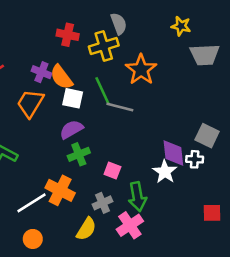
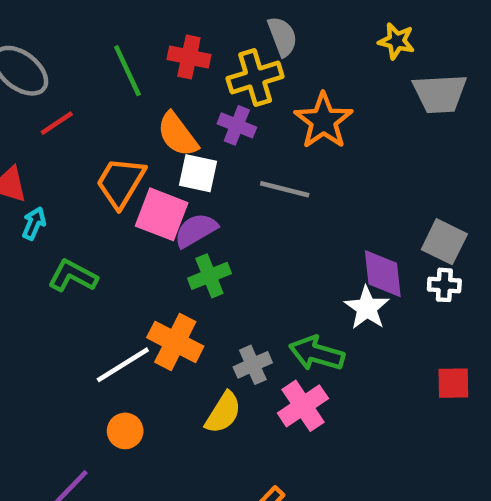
purple cross: (41, 72) -> (237, 125), moved
green line: (102, 91) -> (127, 71), moved
white cross: (195, 159) -> (444, 285), moved
pink square: (112, 171) -> (162, 214), moved, size x1.6
green arrow: (137, 197) -> (317, 353), turned 116

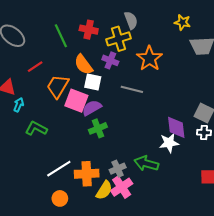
red line: (57, 123) -> (35, 67), moved
white star: (367, 308) -> (169, 143), turned 30
orange cross: (175, 342) -> (87, 174), moved, turned -30
pink cross: (303, 406) -> (122, 187), moved

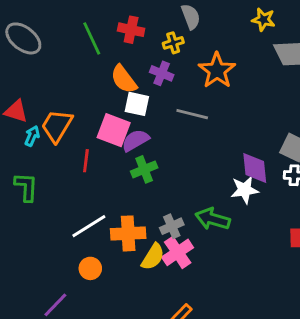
yellow cross: (119, 39) -> (173, 43), size x0.6
red line: (35, 67) -> (86, 161), moved, turned -49
orange trapezoid: (58, 86) -> (57, 126), moved
green L-shape: (36, 128) -> (26, 187), moved, turned 65

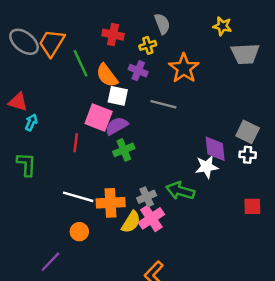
green line: (92, 38) -> (81, 63), moved
orange trapezoid: (57, 126) -> (52, 43), moved
white line: (89, 226) -> (78, 197), turned 48

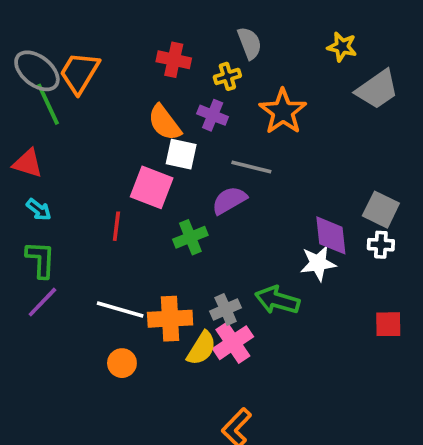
gray trapezoid: (245, 54) -> (377, 89), turned -32
green line: (81, 63) -> (48, 104), moved
cyan arrow: (31, 122) -> (39, 210), moved, turned 105
purple semicircle: (117, 126) -> (229, 200), moved
purple line: (50, 262) -> (42, 302), moved

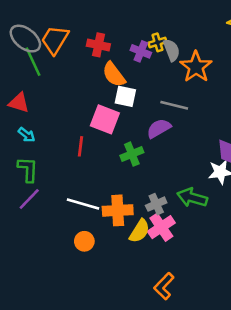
gray semicircle: (250, 43) -> (172, 50), moved
red cross: (174, 60) -> (98, 45), moved
purple cross: (213, 115) -> (141, 51), moved

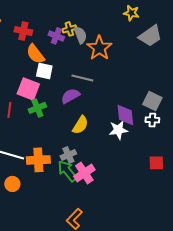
green cross: (132, 154) -> (37, 108), moved
green arrow: (192, 198) -> (67, 171), moved, turned 35
pink cross: (161, 227) -> (84, 173), moved
yellow semicircle: (140, 231) -> (80, 125), moved

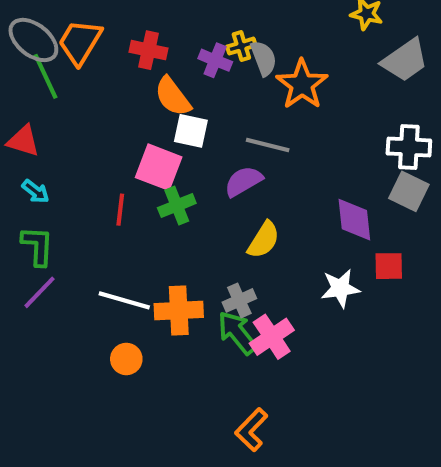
white cross: (152, 120) -> (409, 147), moved, size x1.5
white star: (118, 130) -> (340, 288), moved
red square: (156, 163) -> (389, 266), moved

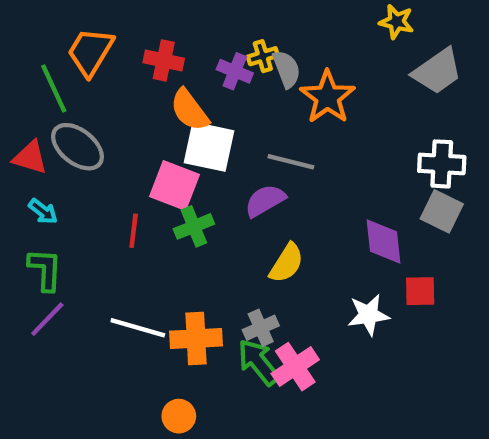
gray ellipse: (33, 40) -> (77, 147), moved
white square: (191, 131) -> (209, 147), size x1.4
orange circle: (126, 359) -> (179, 416), moved

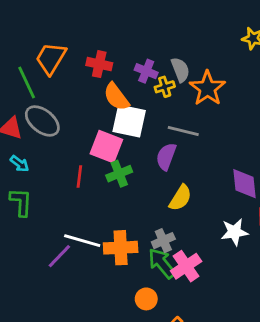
yellow cross: (263, 56) -> (165, 87), moved
purple semicircle: (265, 201) -> (166, 157), turned -40
purple line: (47, 319) -> (59, 256), moved
orange circle: (179, 416) -> (146, 299), moved

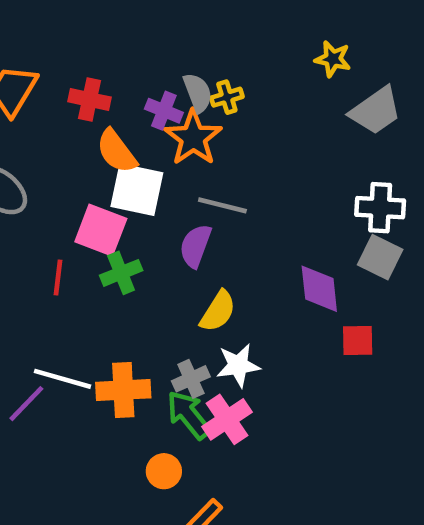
gray semicircle: (180, 70) -> (198, 93), moved
yellow cross: (165, 87) -> (227, 97), moved
orange star: (207, 88) -> (193, 138), moved
white star: (234, 232) -> (238, 365), moved

